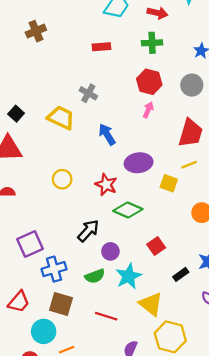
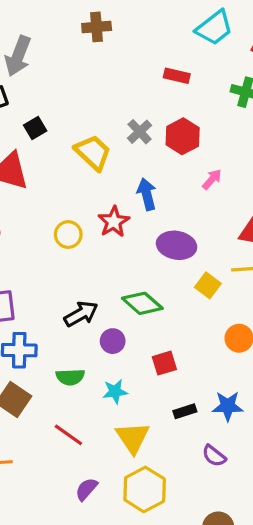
red hexagon: (149, 82) -> (183, 136), moved
red star: (106, 185) -> (114, 222), moved
purple circle: (110, 251) -> (113, 341), moved
cyan star: (129, 276) -> (115, 391), size x0.7

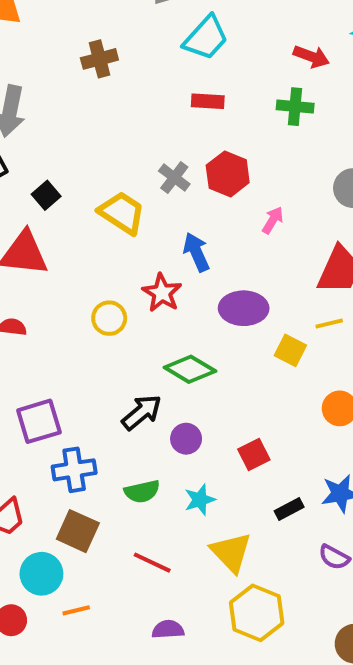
cyan trapezoid: (214, 28) -> (206, 38), moved
green diamond: (142, 303) -> (190, 369), moved
purple semicircle: (86, 489) -> (168, 629), moved, turned 55

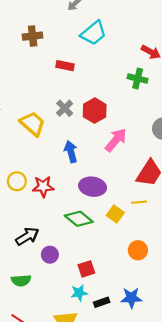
red rectangle: (208, 101) -> (65, 66), moved
pink arrow: (273, 220) -> (116, 140), size x1.6
red star: (162, 293) -> (43, 187), moved, turned 30
green diamond: (190, 369) -> (79, 219), moved
cyan star: (200, 500) -> (79, 293), moved

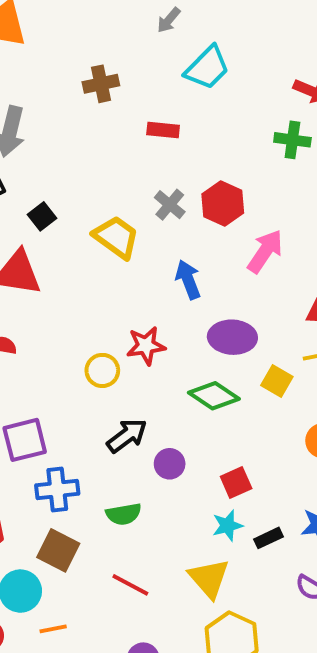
yellow circle: (17, 181) -> (102, 370), moved

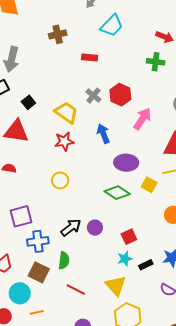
red star: (146, 346) -> (64, 141), moved
black arrow: (127, 436) -> (71, 227), moved
green semicircle: (124, 514) -> (64, 260), moved, turned -72

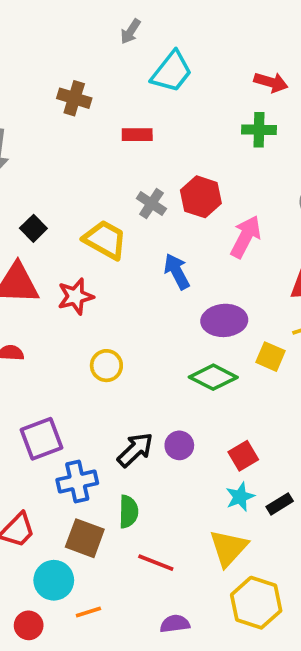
brown cross: (58, 34) -> (74, 98), turned 36
red star: (64, 141) -> (75, 296), moved
yellow triangle: (116, 286) -> (228, 548), turned 30

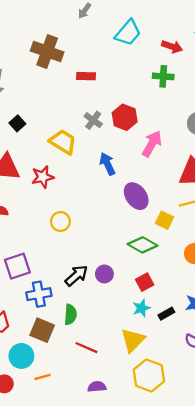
cyan trapezoid: (172, 72) -> (128, 33), moved
brown cross: (74, 98) -> (47, 51), size x1.5
black square: (33, 228) -> (17, 123), moved
purple ellipse: (224, 320) -> (136, 196), turned 56
green diamond: (213, 377) -> (143, 245), moved

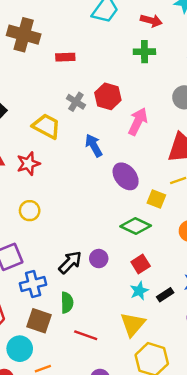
yellow circle: (60, 222) -> (30, 211), moved

